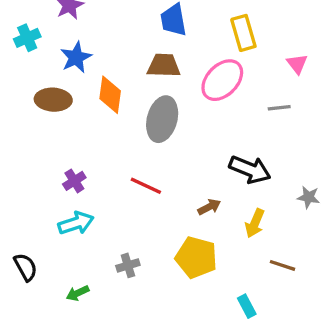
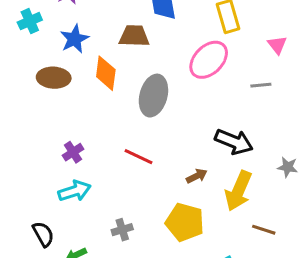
brown trapezoid: (164, 65) -> (134, 36), moved
yellow arrow: (255, 223) -> (238, 191), size x1.5
black semicircle: (26, 267) -> (43, 234), moved

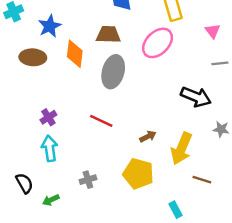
brown trapezoid: (134, 36) -> (108, 35), moved
gray line: (261, 85) -> (220, 63), moved
black arrow: (234, 142) -> (196, 97), moved
cyan arrow: (75, 191) -> (50, 148), turned -80

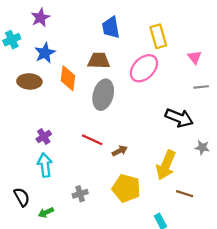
brown arrow: (148, 136) -> (120, 151), moved

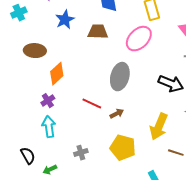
blue star: (45, 53) -> (65, 20), moved
orange diamond: (68, 78) -> (57, 74), moved, turned 40
gray ellipse: (103, 95) -> (120, 77), moved

